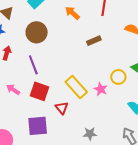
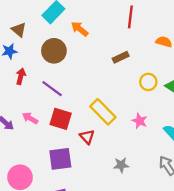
orange arrow: (72, 13) -> (80, 29), moved
purple line: (33, 65) -> (52, 89), turned -30
yellow circle: (118, 77) -> (148, 82), moved
pink star: (101, 89) -> (140, 121), moved

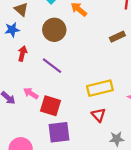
yellow rectangle: (103, 112) -> (100, 88), turned -60
red square: (61, 119) -> (51, 106), moved
red triangle: (87, 137) -> (99, 115), moved

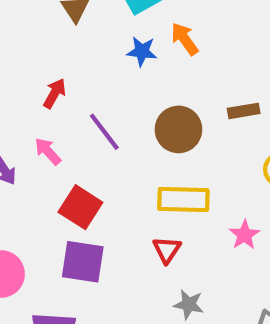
blue star: (12, 30) -> (142, 51), moved
brown circle: (54, 30) -> (178, 129), moved
pink arrow: (31, 93) -> (48, 151), moved

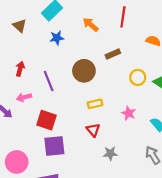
orange arrow: (185, 39) -> (91, 25), moved
purple line: (104, 132) -> (49, 81), turned 30
pink arrow: (48, 151) -> (24, 97), turned -48
yellow rectangle: (183, 200) -> (95, 104), size x0.6

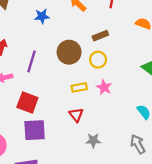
yellow circle: (138, 77) -> (98, 60), moved
purple line: (49, 81) -> (31, 61), turned 36
pink star: (129, 113) -> (104, 87), moved

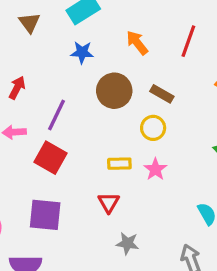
brown rectangle: (100, 36) -> (162, 94), turned 42
brown circle: (69, 52) -> (114, 91), moved
red square: (27, 103) -> (51, 158), moved

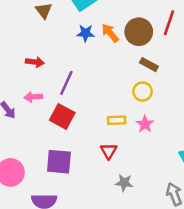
orange arrow: (137, 43) -> (110, 33), moved
red arrow: (17, 88) -> (35, 62), turned 72
brown circle: (114, 91) -> (139, 32), moved

